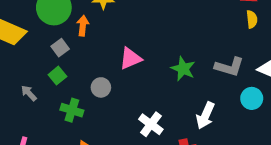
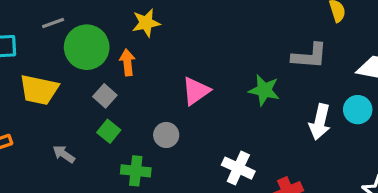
gray L-shape: (229, 67) -> (310, 56), moved
gray arrow: (29, 93) -> (64, 154), moved
white arrow: (205, 116) -> (320, 122), moved

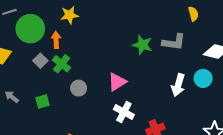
green star: (264, 90) -> (142, 45), moved
pink triangle: (196, 91) -> (117, 82), moved
green square: (109, 131) -> (43, 102), moved, turned 32
green cross: (136, 171) -> (62, 64), moved, turned 30

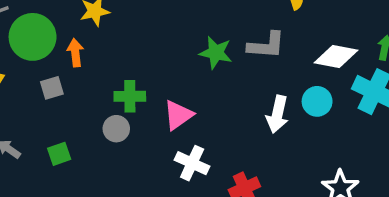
gray square: (40, 61) -> (52, 88), turned 32
green cross: (62, 64) -> (130, 96), moved, turned -36

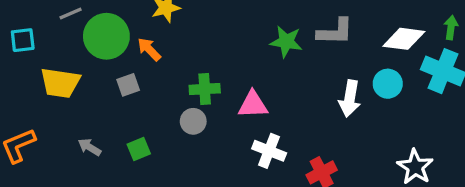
orange arrow: (75, 53) -> (149, 49), turned -35
pink triangle: (178, 115) -> (253, 105), turned 36

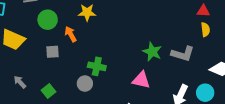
green circle: (106, 36) -> (48, 20), size x0.7
pink triangle: (253, 105) -> (141, 80), moved
green square: (139, 149) -> (48, 91), turned -32

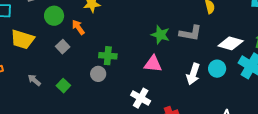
gray square: (52, 52) -> (63, 47), turned -32

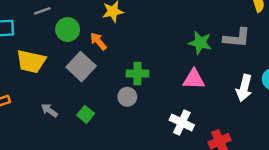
gray square: (63, 47) -> (81, 67), size x1.6

